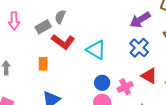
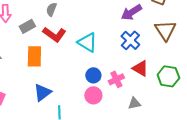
gray rectangle: (43, 27) -> (27, 26), moved
orange rectangle: (43, 64) -> (34, 56), size x1.5

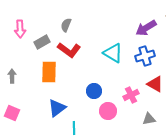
blue cross: (130, 40) -> (145, 56), turned 30
cyan triangle: (87, 42) -> (113, 53), moved
blue circle: (93, 75) -> (94, 91), moved

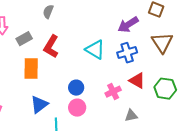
gray semicircle: (66, 25) -> (48, 12), moved
red L-shape: (69, 50) -> (51, 47), turned 85
pink circle: (108, 111) -> (77, 108), moved

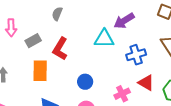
purple arrow: (128, 25) -> (124, 21), moved
cyan triangle: (95, 50) -> (104, 39), moved, turned -30
blue circle: (76, 88) -> (85, 82), moved

